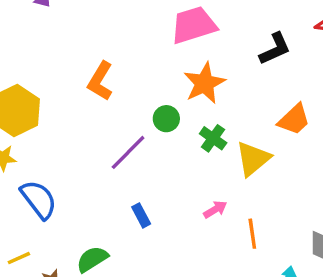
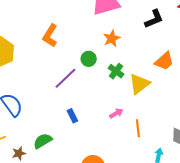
orange star: (204, 83) -> (112, 38), size x0.7

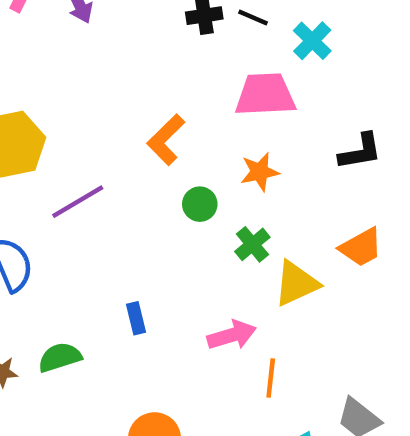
orange L-shape: (50, 36) -> (166, 140), moved
purple line: (65, 78) -> (78, 202), moved
pink arrow: (116, 113) -> (232, 335), size x1.5

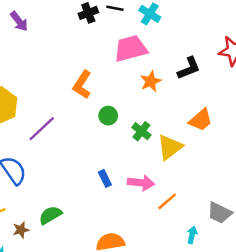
orange star: (260, 172) -> (151, 81), moved
blue rectangle: (136, 318) -> (105, 178), moved
pink arrow: (232, 335) -> (141, 183), turned 35
orange line: (271, 378) -> (167, 201), turned 55

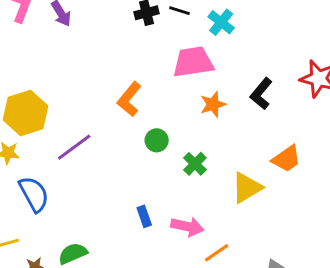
black L-shape: (189, 68) -> (261, 94), turned 145
orange trapezoid: (201, 120) -> (286, 159), moved
yellow triangle: (170, 147) -> (247, 188), moved

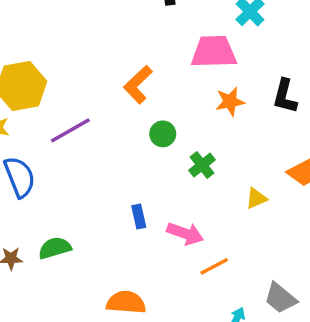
black L-shape: (261, 94) -> (285, 96), turned -32
yellow triangle: (247, 188) -> (256, 198), size x0.6

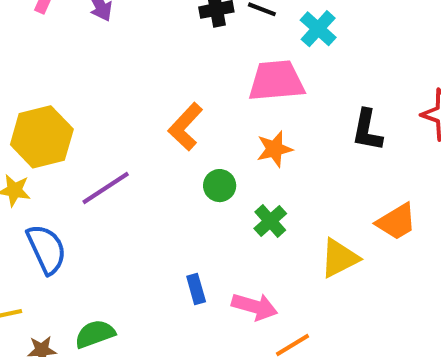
orange star: (230, 102) -> (275, 149), moved
yellow triangle: (256, 198) -> (339, 258), size x1.5

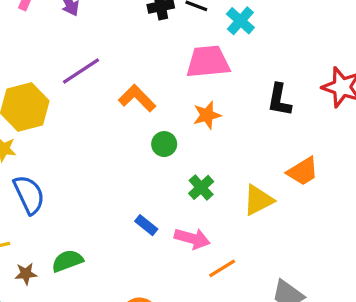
orange L-shape: (185, 127) -> (137, 98), turned 93
purple line: (106, 188) -> (81, 71), moved
green cross: (270, 221) -> (201, 187), moved
blue rectangle: (196, 289) -> (146, 225), turned -35

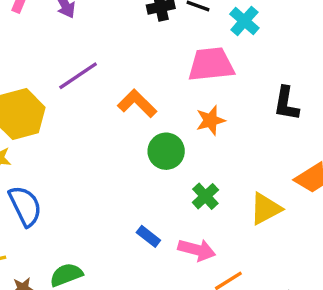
green circle: (164, 144) -> (166, 151), size x1.4

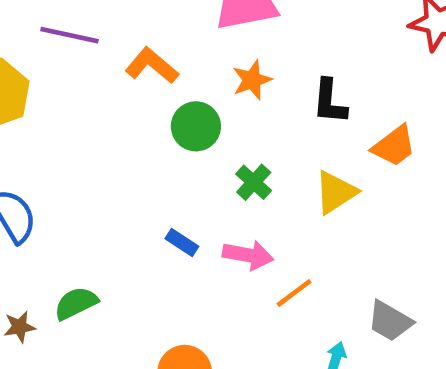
purple line: (78, 76) -> (69, 35), turned 51
black L-shape: (286, 103) -> (330, 102), moved

